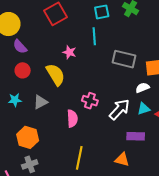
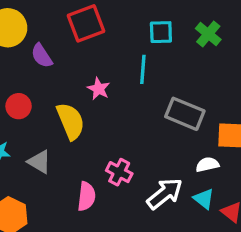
purple semicircle: (20, 47) -> (42, 56), moved
gray triangle: (40, 102) -> (39, 162), turned 49
cyan triangle: (144, 109) -> (204, 199), turned 48

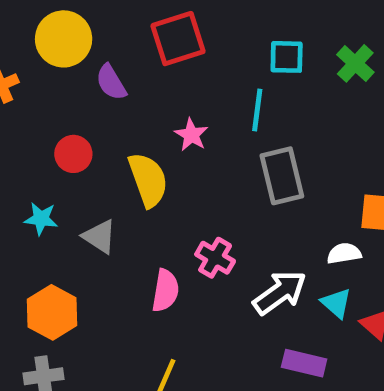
gray rectangle: (185, 114) -> (282, 176), moved, turned 51

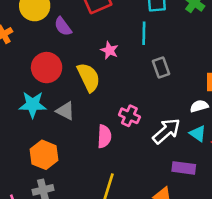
red circle: (73, 154) -> (47, 68), size x1.5
gray rectangle: (282, 176) -> (161, 68), size x0.7
cyan star: (41, 219) -> (33, 105), size x1.5

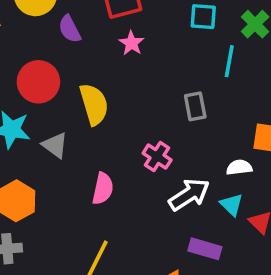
cyan line: (144, 33) -> (229, 61), moved
pink star: (110, 50) -> (132, 43), moved
pink cross: (129, 116) -> (157, 157), moved

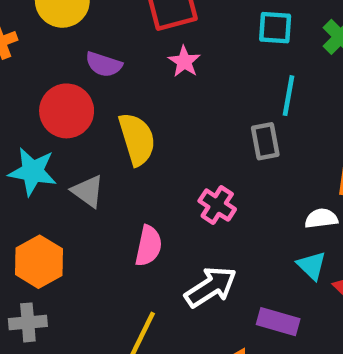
purple semicircle: (70, 29) -> (104, 64), moved, turned -44
cyan line: (229, 61) -> (289, 96), moved
white arrow: (189, 194) -> (211, 287), moved

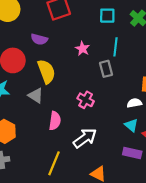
pink star: (184, 62) -> (82, 49), moved
purple semicircle: (104, 64) -> (39, 39), moved
gray triangle: (88, 191) -> (36, 96), moved
purple rectangle: (278, 322) -> (132, 153), moved

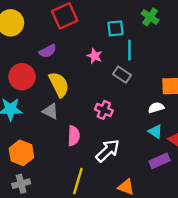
cyan square: (107, 16) -> (116, 28), moved
purple semicircle: (39, 39) -> (48, 51), turned -35
gray rectangle: (106, 69) -> (122, 75), turned -35
purple rectangle: (132, 153) -> (160, 161), turned -30

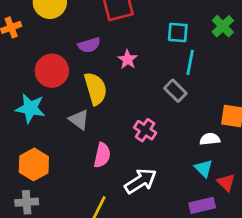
pink star: (95, 56) -> (128, 59), moved

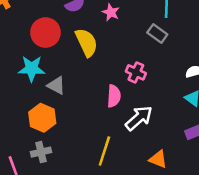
gray triangle: (79, 120) -> (56, 85), moved
pink semicircle: (102, 155) -> (114, 96), moved

